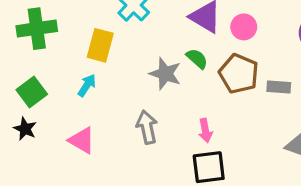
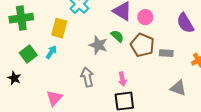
green square: (32, 92) -> (28, 54), moved
pink triangle: (82, 140) -> (54, 98), moved, turned 42

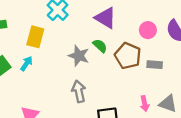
pink circle: (145, 17) -> (148, 30), moved
gray arrow: (87, 77) -> (79, 91), moved
pink arrow: (122, 79) -> (145, 104), moved

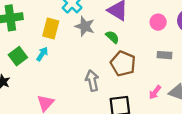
gray star: (79, 56) -> (85, 26), moved
brown pentagon: (128, 56) -> (123, 64), moved
pink arrow: (145, 104) -> (155, 92), turned 48

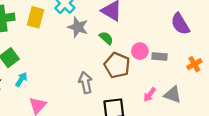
pink circle: (158, 22) -> (140, 51), moved
yellow rectangle: (51, 28) -> (35, 17), moved
cyan arrow: (42, 54) -> (21, 79), moved

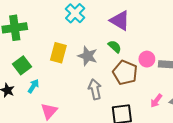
yellow rectangle: (35, 17) -> (58, 53), moved
gray star: (78, 27) -> (88, 56), moved

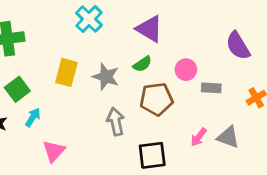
green semicircle: (115, 47) -> (142, 64), turned 104
pink circle: (147, 59) -> (186, 70), moved
brown pentagon: (125, 73) -> (156, 99), turned -30

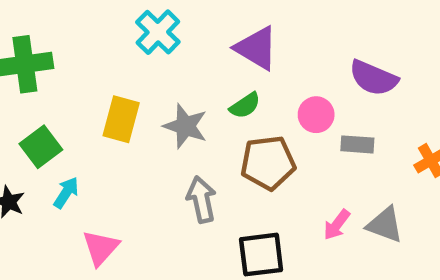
purple semicircle: (238, 46) -> (373, 78), moved, turned -36

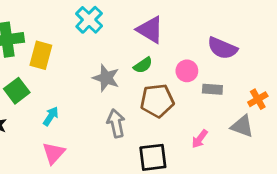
yellow rectangle: (121, 119) -> (41, 55), moved
cyan arrow: (66, 193) -> (51, 116), moved
gray triangle: (385, 225) -> (242, 126), moved

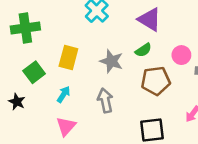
yellow rectangle: (41, 55) -> (68, 57), moved
gray arrow: (116, 123) -> (105, 100), moved

